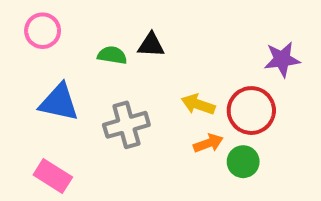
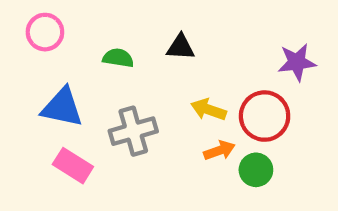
black triangle: (151, 45) -> (181, 47), moved
pink rectangle: (53, 176) -> (73, 166), moved

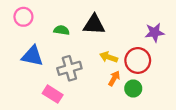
black triangle: (181, 47) -> (94, 25), size x1.5
orange arrow: (219, 150) -> (114, 78), turned -40
pink rectangle: (73, 166) -> (53, 94), moved

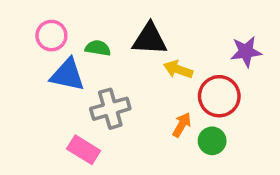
pink circle: (23, 17) -> (51, 36), moved
blue triangle: (32, 56) -> (68, 75), moved
yellow arrow: (109, 57) -> (178, 69), moved

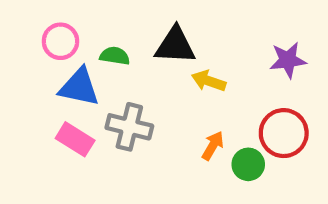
red circle: (219, 96) -> (284, 133), moved
gray cross: (110, 109) -> (129, 127), turned 30
pink rectangle: (84, 150) -> (75, 139), moved

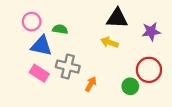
black triangle: (175, 45) -> (117, 18), moved
orange arrow: (213, 146) -> (91, 84), moved

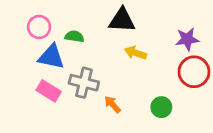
black triangle: (117, 18) -> (122, 20), moved
red circle: (149, 70) -> (194, 72), moved
orange arrow: (91, 84) -> (112, 104), turned -72

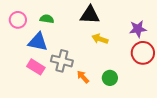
pink circle: (39, 27) -> (18, 20), moved
green semicircle: (74, 36) -> (47, 19), moved
green circle: (161, 107) -> (110, 78), moved

